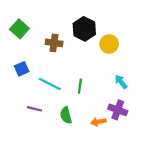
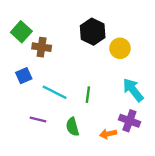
brown cross: (54, 43) -> (42, 47), moved
cyan arrow: (121, 82) -> (133, 90), size x1.5

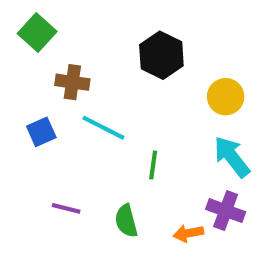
green square: (21, 32) -> (37, 32), moved
yellow circle: (120, 48) -> (226, 97), moved
cyan line: (55, 92) -> (103, 128), moved

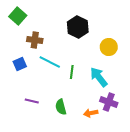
cyan arrow: (232, 157) -> (99, 77), moved
green line: (153, 165) -> (72, 72), moved

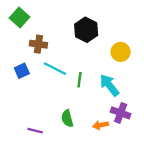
purple line: (32, 101) -> (35, 131), moved

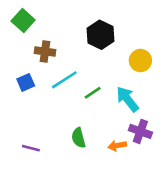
cyan line: (55, 69) -> (64, 80), turned -60
green line: (79, 80) -> (93, 93), turned 48
purple line: (35, 131) -> (31, 148), moved

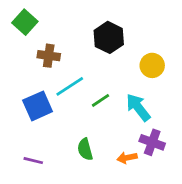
blue square: (26, 82) -> (38, 106), moved, size x1.5

